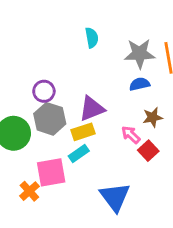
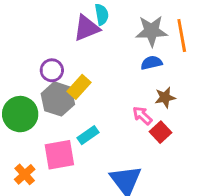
purple triangle: (92, 109) -> (87, 28), moved
yellow rectangle: (83, 132) -> (79, 87), moved, turned -30
orange cross: (29, 191) -> (25, 174), moved

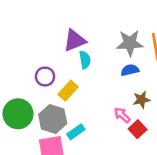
cyan semicircle: (102, 14) -> (85, 60), moved
gray hexagon: (58, 99) -> (53, 119), moved

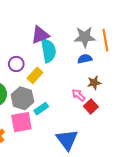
cyan semicircle: (85, 60) -> (48, 51), size x1.6

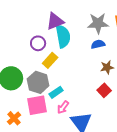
purple circle: (16, 64) -> (38, 43), moved
pink arrow: (78, 95) -> (63, 107), moved, turned -96

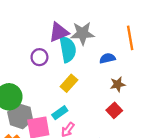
gray star: (98, 23) -> (82, 33), moved
yellow rectangle: (50, 60) -> (69, 83), moved
gray hexagon: (38, 82) -> (20, 116), moved

